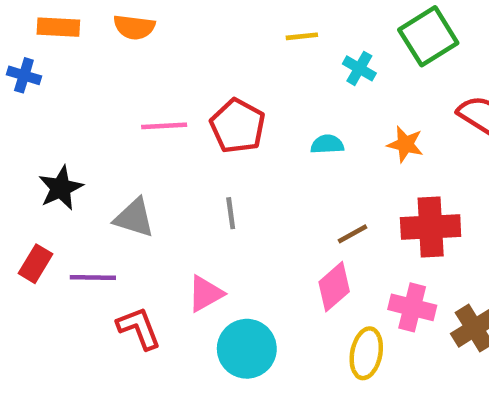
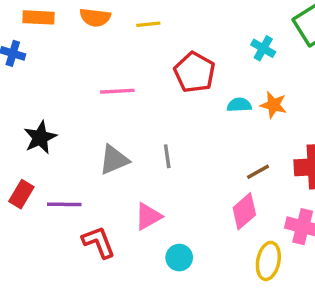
yellow line: (302, 36) -> (148, 24), moved
red pentagon: (238, 126) -> (195, 72), moved
orange star: (405, 144) -> (273, 105), moved
gray triangle: (134, 218) -> (114, 160), moved, turned -40
cyan circle: (247, 349) -> (179, 258), size x0.6

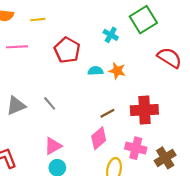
pink line: (117, 91) -> (17, 47), moved
gray line: (167, 156) -> (50, 103), turned -32
pink triangle: (148, 216) -> (53, 146), moved

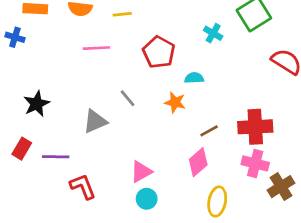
orange star: (117, 71) -> (175, 102), moved
gray line: (50, 103) -> (128, 98), moved
pink cross: (136, 148) -> (255, 163), moved

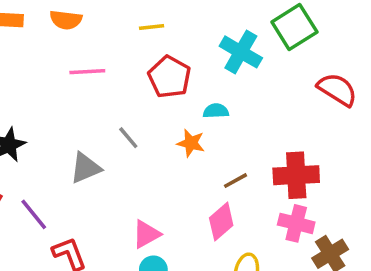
yellow line: (122, 14) -> (152, 27), moved
cyan cross: (213, 33) -> (241, 52), size x1.6
purple line: (56, 157) -> (34, 214), turned 50

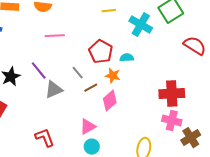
yellow line: (152, 27) -> (109, 11), moved
red pentagon: (169, 77) -> (101, 52), moved
brown line: (235, 181) -> (91, 88), moved
purple line: (34, 214) -> (39, 71), moved
pink diamond: (221, 222) -> (110, 101), moved

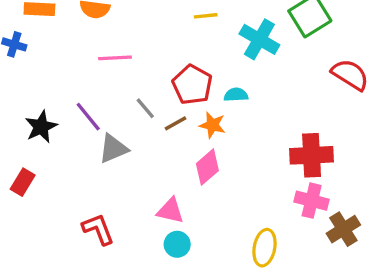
gray line: (78, 73) -> (145, 108), moved
brown line: (91, 88) -> (175, 123), moved
pink triangle: (88, 127) -> (170, 211), turned 42

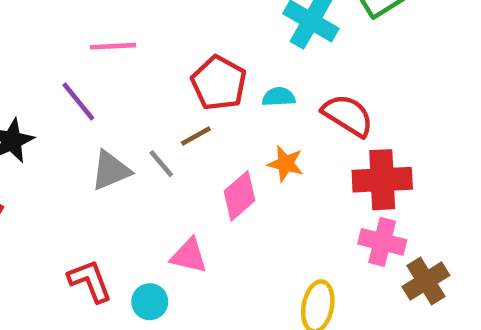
red semicircle: (350, 75) -> (348, 115), moved
gray line: (145, 108) -> (161, 164), moved
purple line: (88, 117) -> (78, 101), moved
orange star: (212, 125) -> (286, 164), moved
cyan circle: (177, 244) -> (150, 302), moved

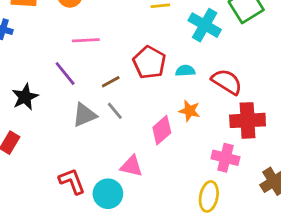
brown line: (196, 136) -> (111, 82), moved
pink cross: (382, 242) -> (225, 158), moved
cyan circle: (150, 302) -> (108, 194), size x1.4

